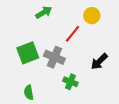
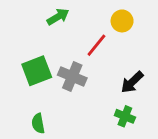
green cross: (70, 82) -> (125, 116), moved

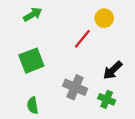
green arrow: (58, 17) -> (33, 15), moved
gray cross: (72, 76) -> (75, 87), moved

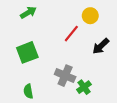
black arrow: (113, 70) -> (101, 46), moved
green cross: (107, 99) -> (84, 87), moved, turned 32

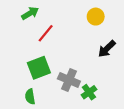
red line: (71, 34) -> (46, 33), moved
green square: (27, 52) -> (39, 68), moved

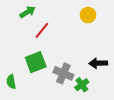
black arrow: (107, 49) -> (98, 63), moved, turned 42
green semicircle: (30, 97) -> (11, 82), moved

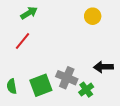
red line: (42, 30) -> (22, 41), moved
green square: (36, 62) -> (41, 85), moved

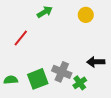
green arrow: (29, 13) -> (45, 12), moved
green semicircle: (12, 86) -> (11, 80), turned 96

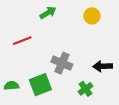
red line: (21, 38) -> (22, 41), turned 30
gray cross: (62, 72) -> (62, 63), moved

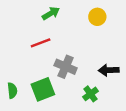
red line: (22, 41) -> (41, 43), moved
green semicircle: (12, 86) -> (12, 91), turned 88

